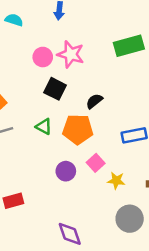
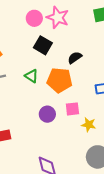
pink square: (96, 163) -> (72, 109), turned 32

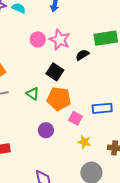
black square: (43, 45) -> (55, 72), moved
black semicircle: (75, 58) -> (82, 55), moved
pink square: (72, 109) -> (76, 118), moved, turned 32

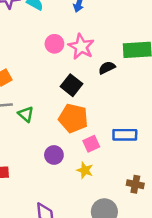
green triangle: (33, 94) -> (26, 114), moved
pink square: (76, 118) -> (91, 144), turned 32
yellow star: (84, 142) -> (85, 170), moved

